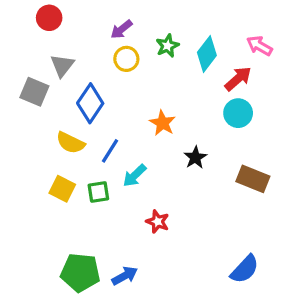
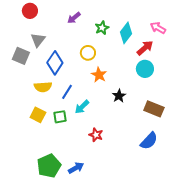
yellow circle: (126, 59) -> (88, 53), moved
yellow semicircle: (70, 143) -> (43, 87), turned -30
blue semicircle: (245, 269) -> (149, 141), moved
green pentagon: (80, 273) -> (49, 166), turned -30

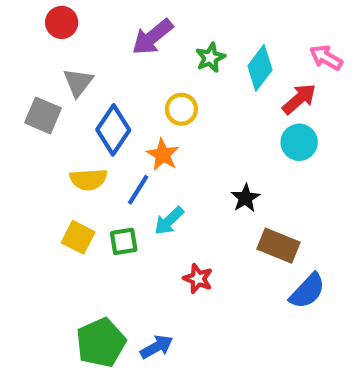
purple arrow: (74, 18) -> (152, 37), size x1.5
orange star: (99, 75) -> (163, 155), moved
brown rectangle: (154, 109) -> (279, 246), moved

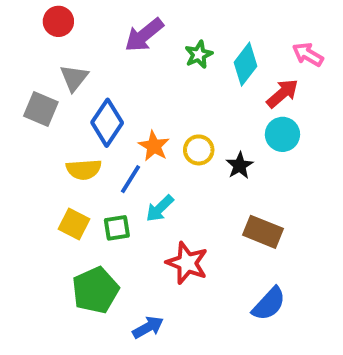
yellow circle: (181, 109) -> (199, 150), moved
black star: (245, 198) -> (240, 166), moved
red star: (198, 279) -> (187, 263), size x1.5
blue semicircle: (307, 291) -> (269, 304), moved
green pentagon: (101, 343) -> (95, 290), moved

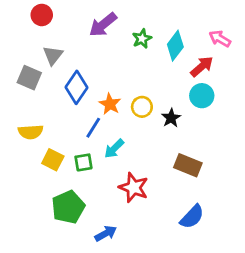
yellow semicircle: (84, 169) -> (31, 132), moved

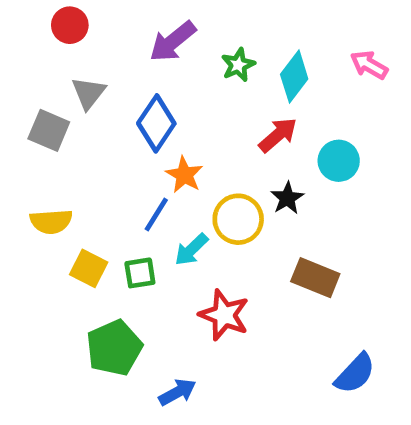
red arrow: (202, 66) -> (278, 135), moved
blue diamond: (77, 87) -> (156, 123), moved
yellow circle: (142, 107) -> (238, 219), moved, size x1.4
blue semicircle: (192, 217) -> (355, 373), moved

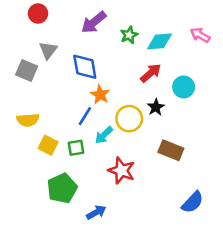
cyan diamond: (294, 77) -> (160, 41), turned 48
blue diamond: (156, 123) -> (85, 67), turned -44

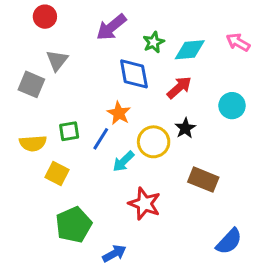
blue diamond: (85, 67) -> (134, 74), moved
cyan circle: (184, 87) -> (232, 106), moved
green square: (76, 148) -> (69, 131), moved

